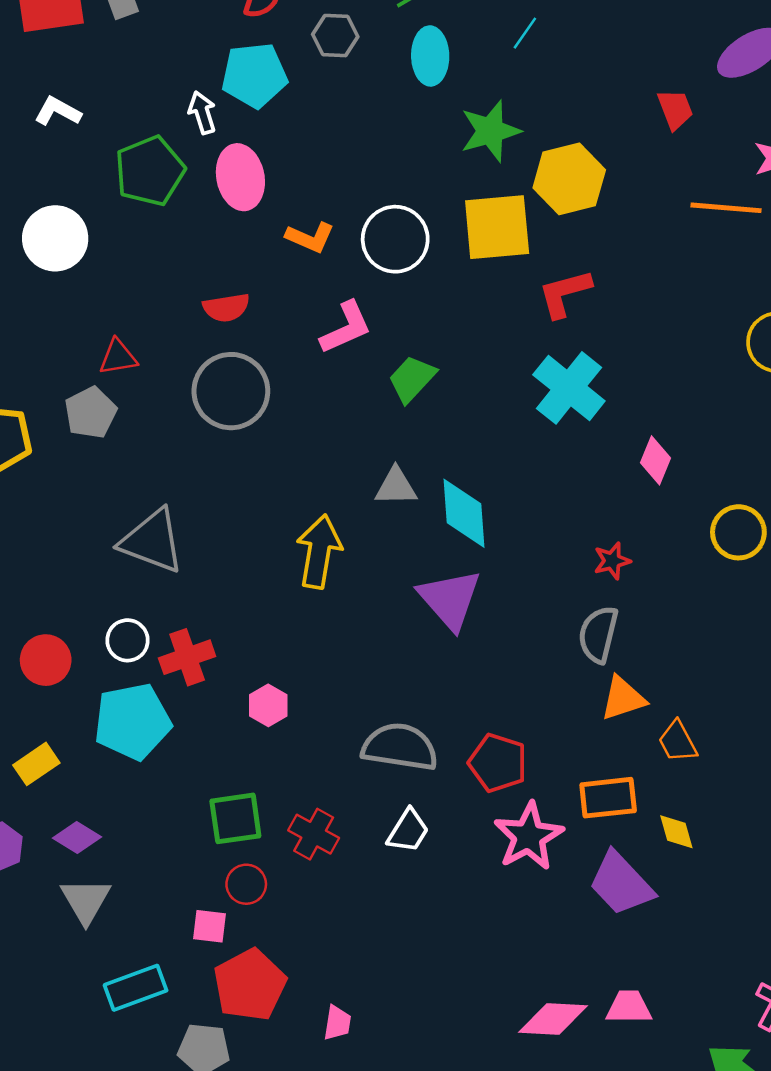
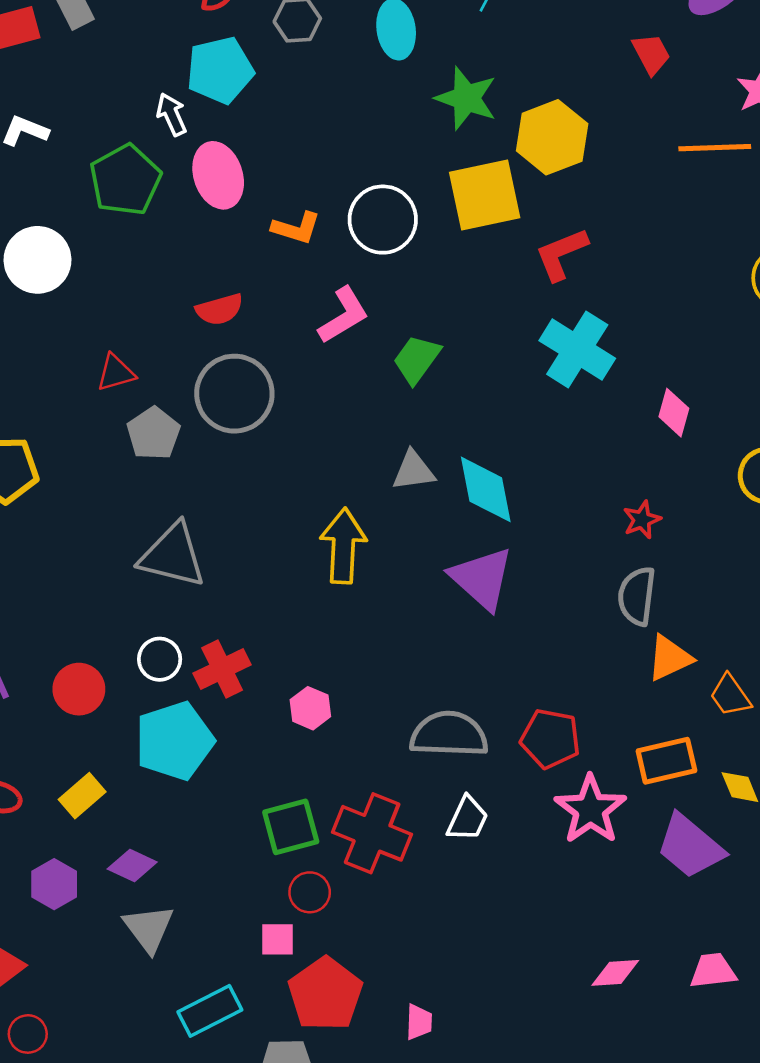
green star: (490, 131) -> (466, 98), turned -30
gray pentagon: (91, 413) -> (153, 434), moved
red cross: (314, 834) -> (372, 833), size x1.5
pink diamond: (553, 1019) -> (615, 973), moved, size x0.7

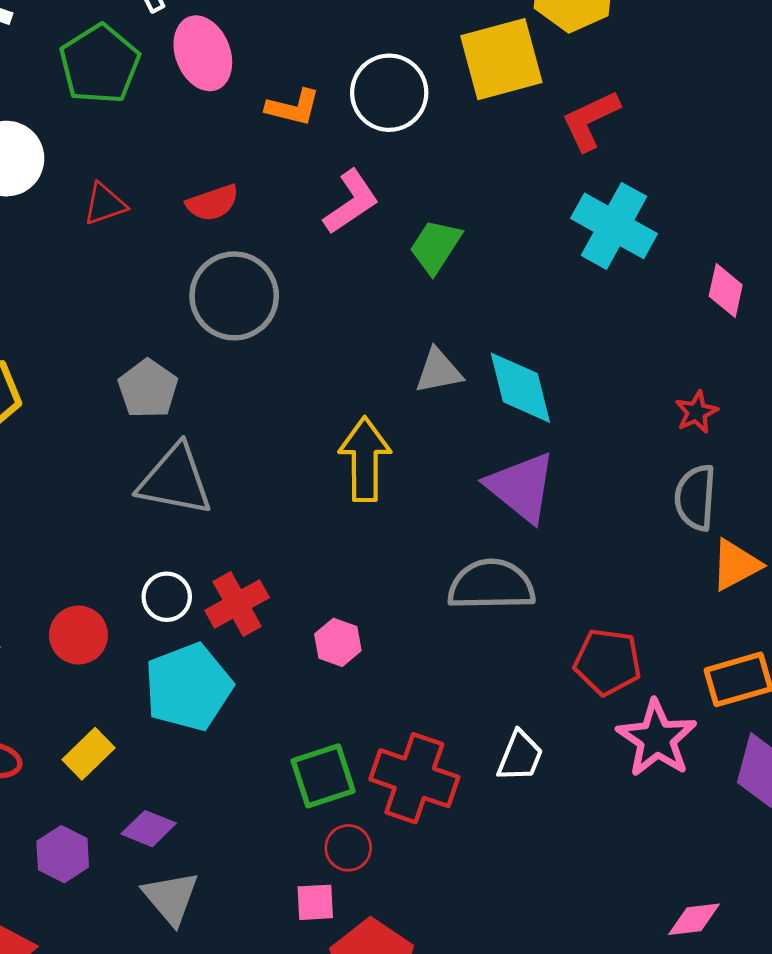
red triangle: (116, 373) -> (105, 204), moved
gray pentagon: (153, 434) -> (148, 389), moved
gray semicircle: (449, 734) -> (491, 585), moved

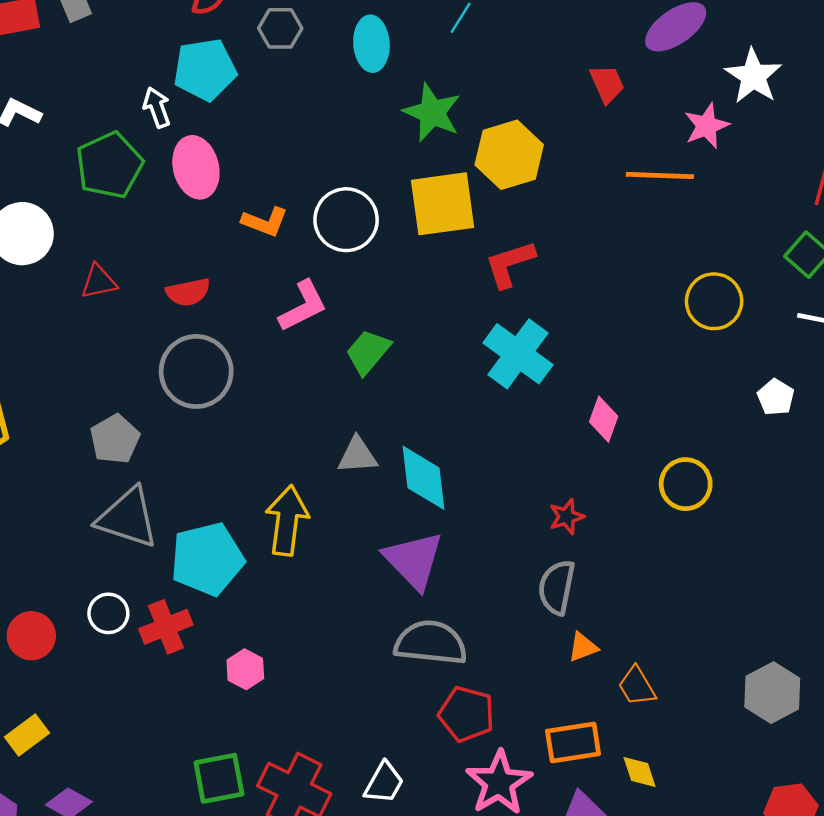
orange triangle: (736, 565) -> (583, 647), size x0.7
gray semicircle: (491, 585) -> (431, 643), moved
cyan pentagon: (188, 687) -> (207, 559), moved

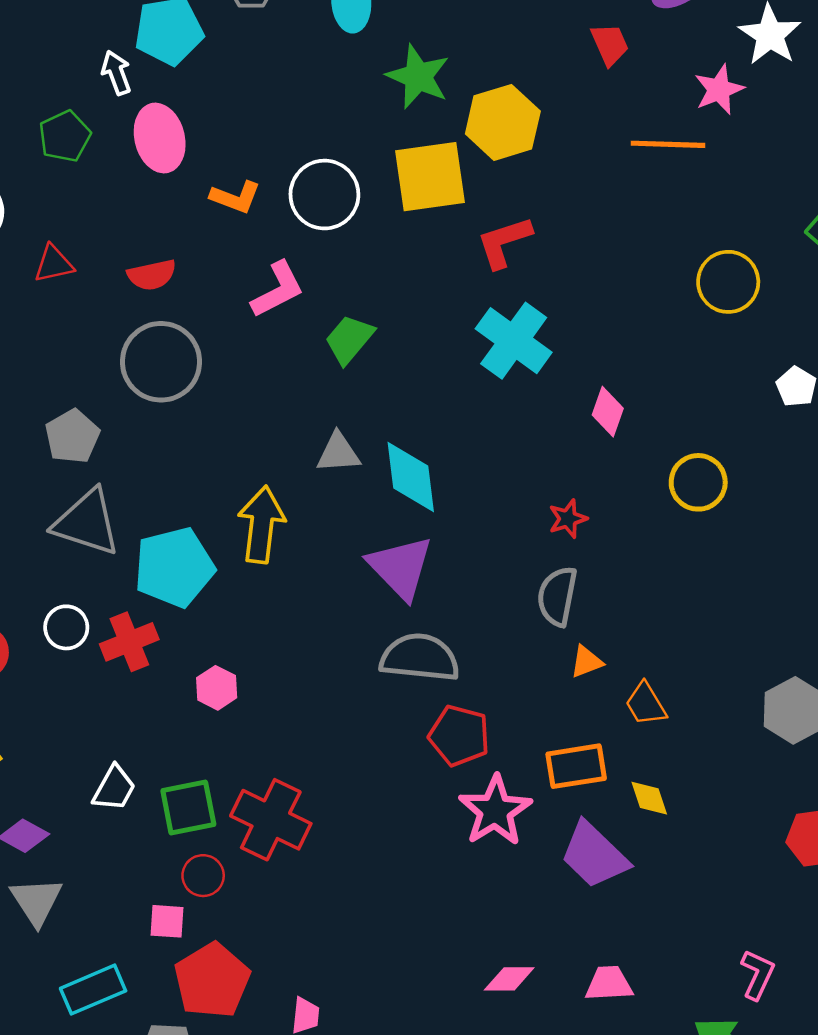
green pentagon: (109, 165) -> (65, 136), size x0.7
white trapezoid: (384, 783) -> (114, 788), moved

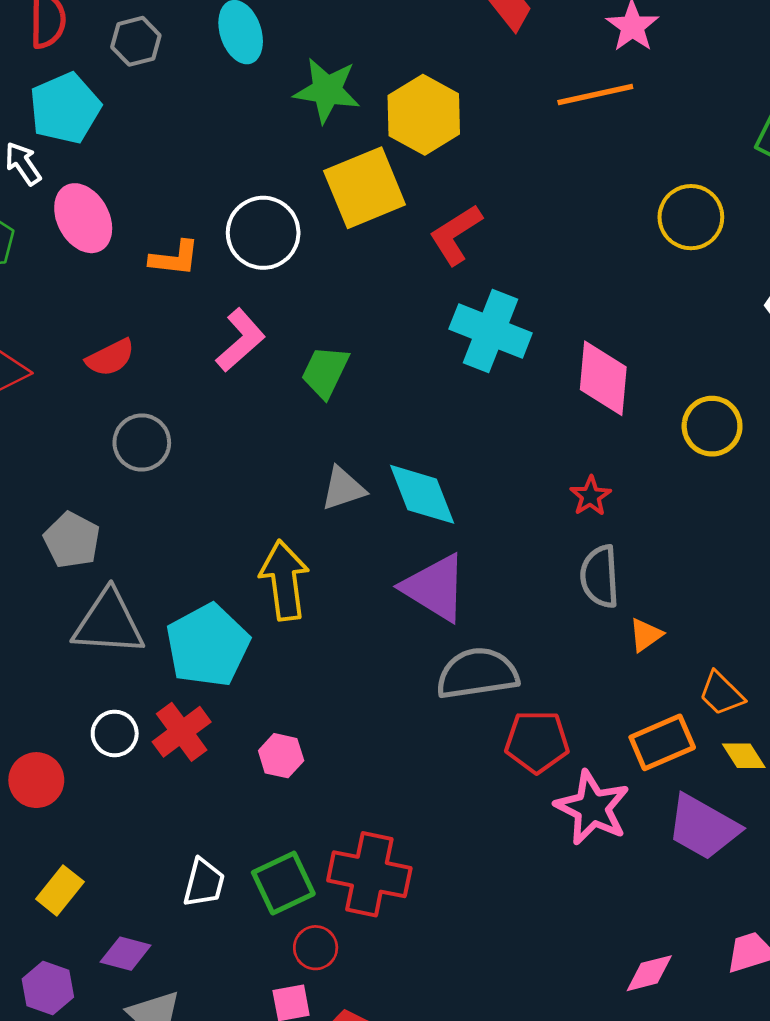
gray circle: (161, 362) -> (142, 443), size x0.7
pink diamond: (608, 412) -> (603, 378), size x1.5
orange trapezoid: (646, 704) -> (721, 694), moved

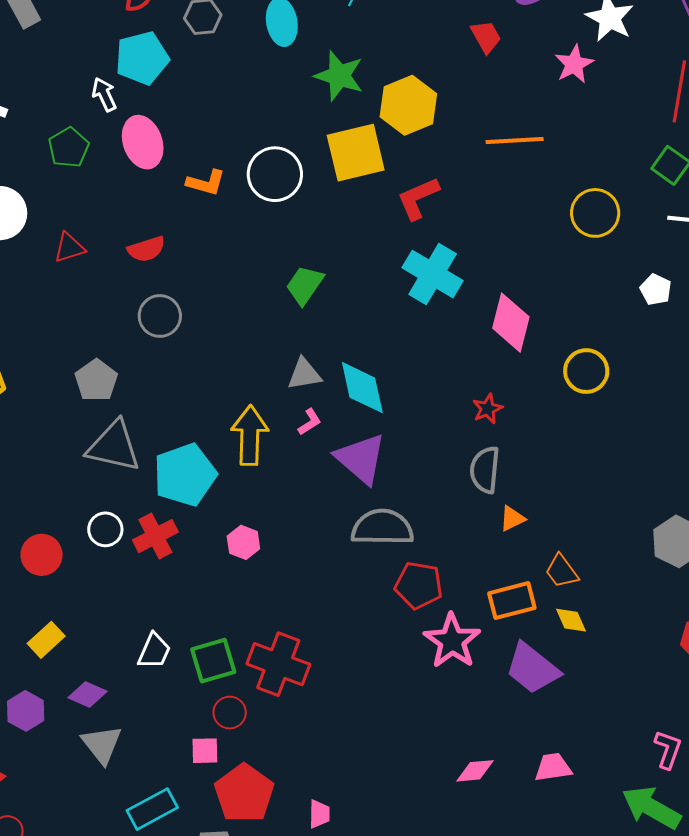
orange line: (595, 94) -> (515, 141), moved
pink L-shape: (241, 340) -> (310, 422), moved, size x0.6
pink hexagon: (281, 756) -> (243, 542), moved

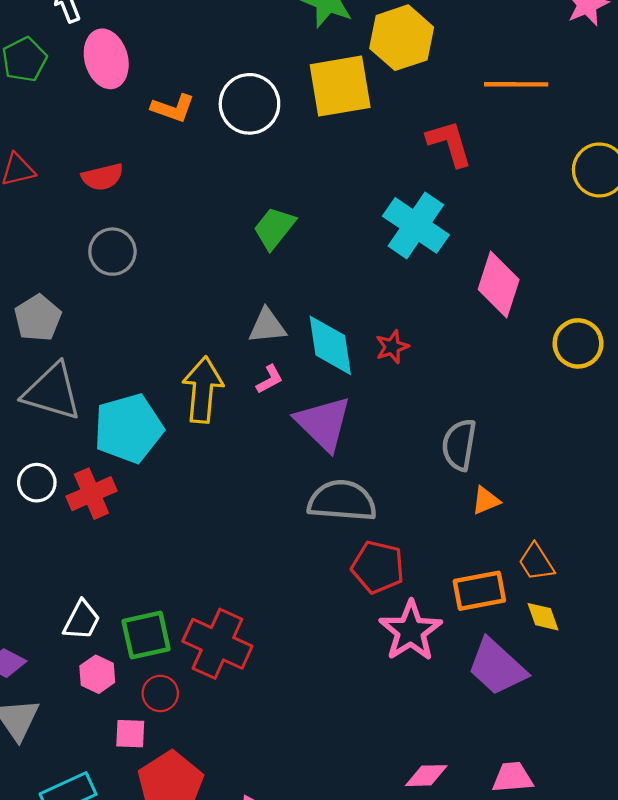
red L-shape: (418, 198) -> (449, 143), moved, turned 93
red star: (487, 409) -> (392, 347), moved
pink hexagon: (243, 542) -> (97, 674), moved

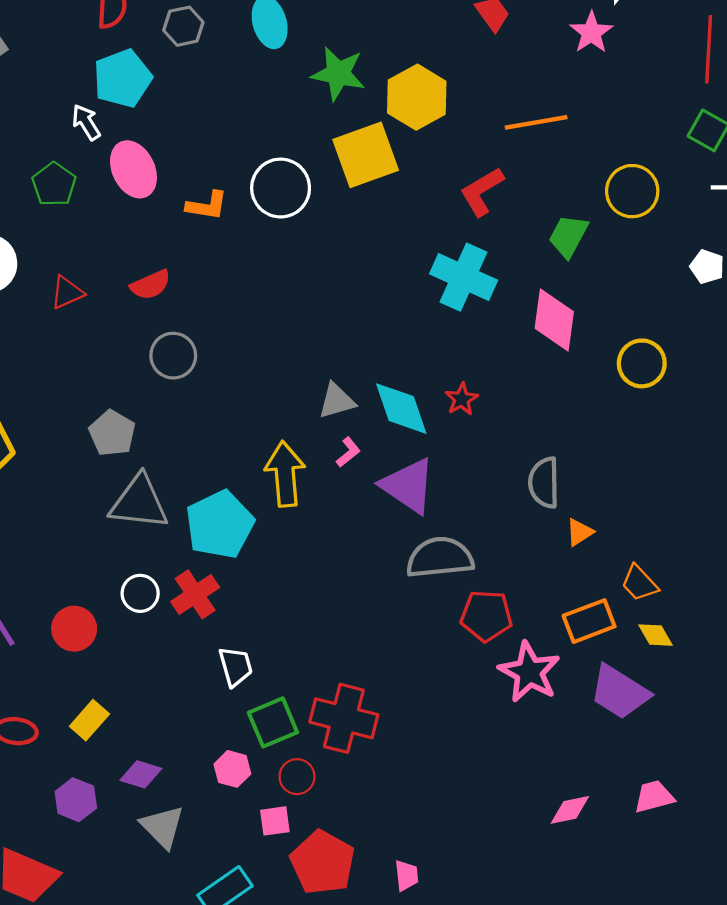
red L-shape: (449, 143) -> (482, 191), turned -94
green trapezoid: (274, 228) -> (568, 236), moved
white trapezoid: (82, 620) -> (236, 666), moved, turned -33

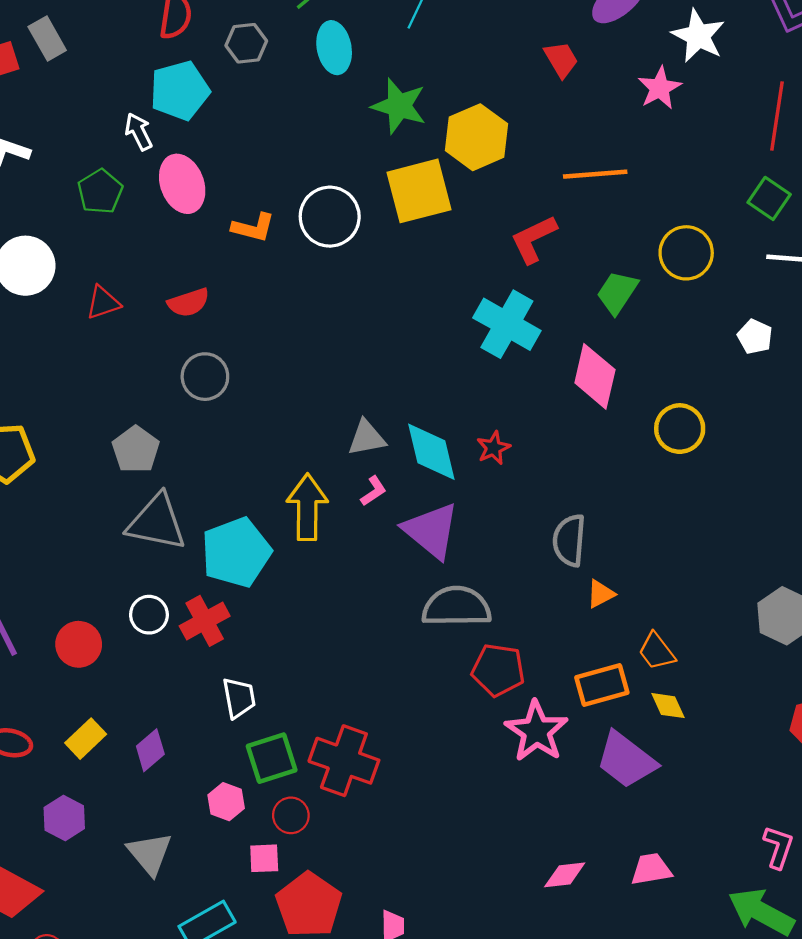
purple diamond: (141, 774) -> (150, 750), moved, turned -63

